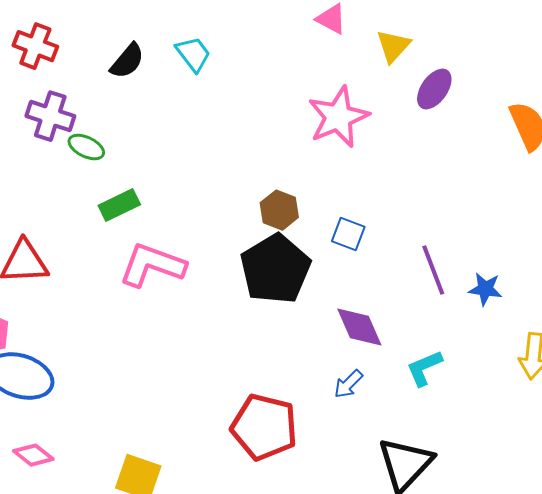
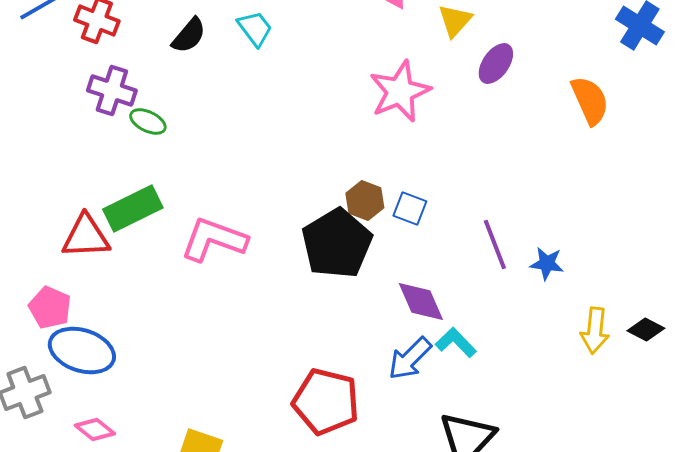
green rectangle: (119, 205) -> (133, 208), moved, size x1.4
brown hexagon: (279, 210) -> (365, 200), moved
cyan L-shape: (424, 368) -> (456, 342), moved, turned 69
blue arrow: (348, 384) -> (410, 358), size x1.5

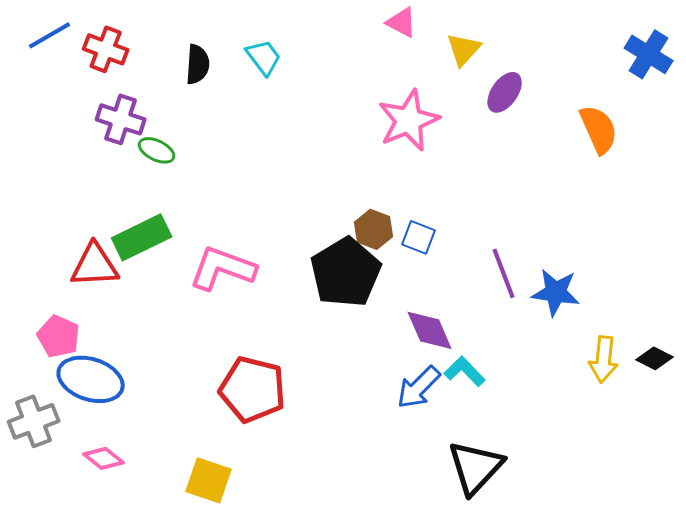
black semicircle: (189, 36) -> (198, 64), turned -36
blue star: (547, 264) -> (556, 292), size x1.4
red pentagon: (326, 402) -> (253, 389), moved

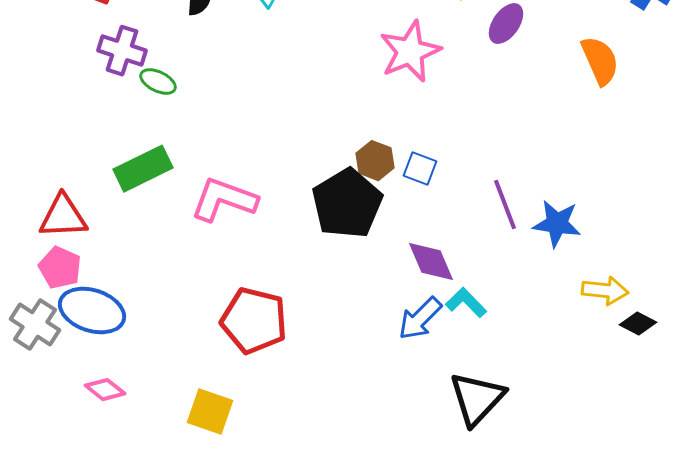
red triangle: (95, 265) -> (63, 217), moved
black diamond: (655, 358) -> (638, 324), moved
yellow arrow: (604, 359) -> (605, 291), turned -90
gray cross: (34, 421) -> (35, 325), moved, turned -36

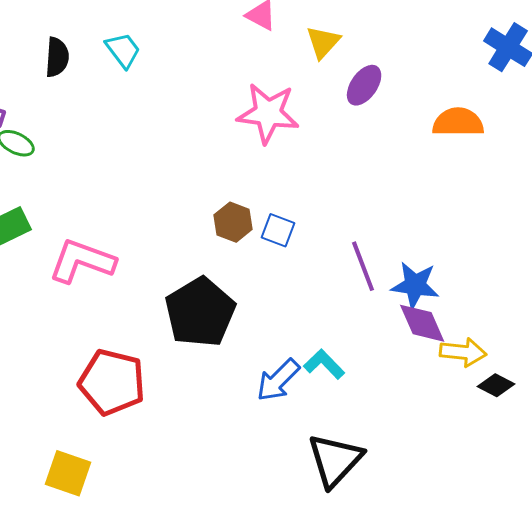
pink star: (410, 52) -> (268, 113), turned 30
orange semicircle: (600, 61) -> (458, 122), turned -66
black pentagon: (347, 204) -> (200, 312), moved
purple diamond: (431, 262) -> (422, 323), moved

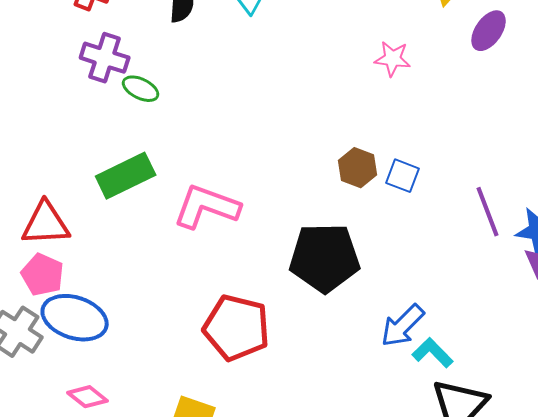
pink star: (268, 113) -> (393, 59), size x0.6
black pentagon: (200, 312) -> (325, 258), turned 30
cyan L-shape: (324, 364) -> (433, 353), moved

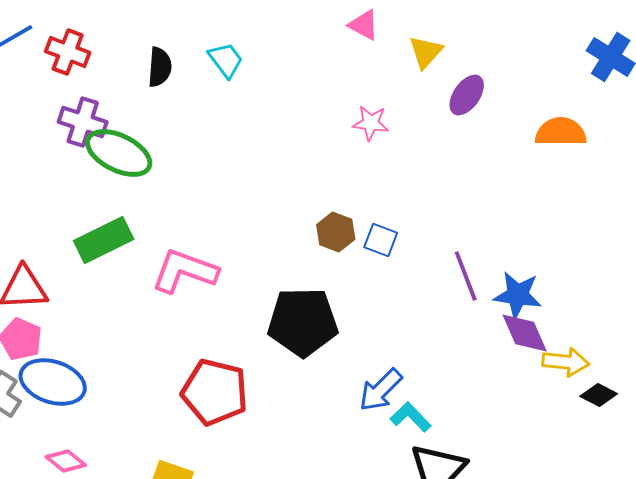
green ellipse: (141, 89) -> (119, 153), size x1.8

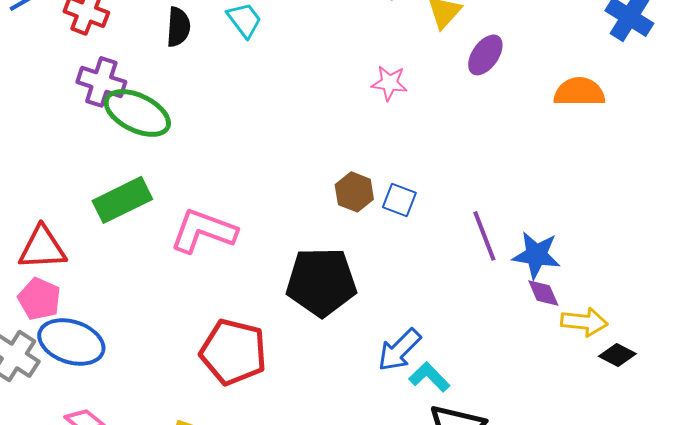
purple diamond: (525, 333) -> (543, 293), size x0.7

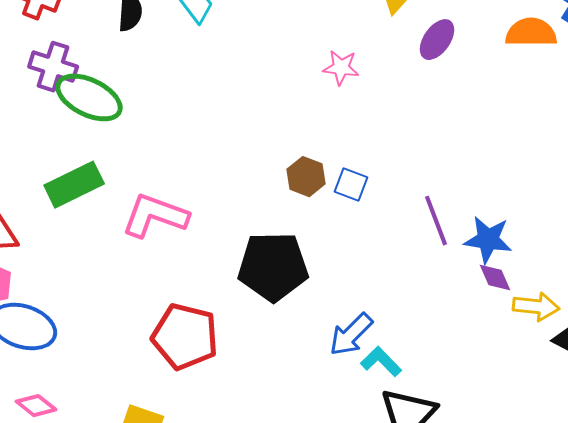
orange semicircle: (579, 92) -> (531, 33), moved

